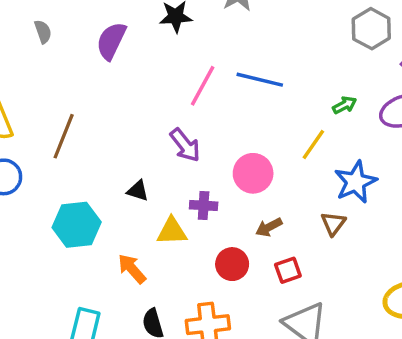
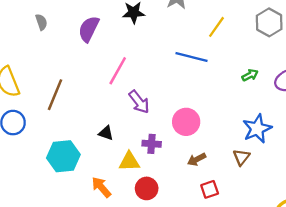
pink line: (203, 86) -> (118, 71), moved
yellow line: (313, 144) -> (216, 27), moved
red circle: (232, 264) -> (147, 188), moved

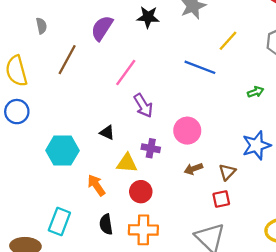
gray semicircle: (41, 22) -> (41, 26), moved
brown line: (55, 95) -> (67, 60), moved
brown triangle: (241, 157) -> (227, 172), moved
red square: (210, 189) -> (221, 199), moved

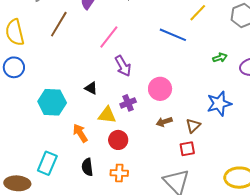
purple cross: (151, 148) -> (128, 103), turned -35
orange cross: (143, 230) -> (119, 173), size x0.7

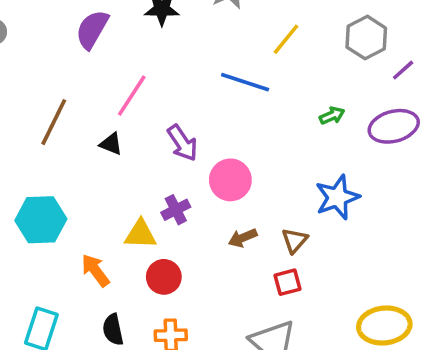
brown line: (59, 24) -> (54, 122), moved
purple arrow: (123, 66) -> (182, 143), moved
black triangle: (91, 88) -> (111, 144), moved

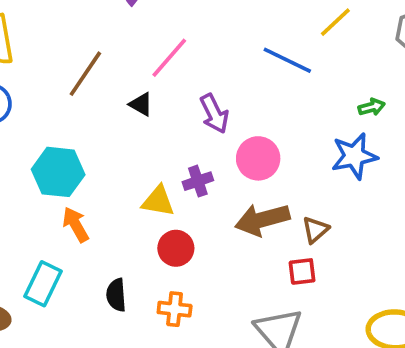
blue star: (337, 197) -> (354, 156), moved
brown arrow: (243, 238) -> (262, 220), size x1.8
orange arrow: (95, 270) -> (76, 225), moved

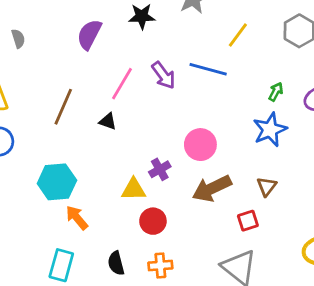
green arrow: (372, 107) -> (276, 92), turned -36
purple arrow: (214, 114) -> (164, 75), moved
brown triangle: (315, 230) -> (267, 187), moved

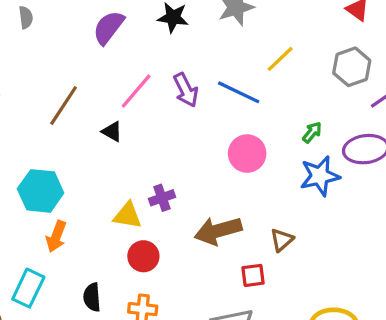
blue star: (270, 130) -> (320, 176), moved
pink circle: (200, 145) -> (247, 154), moved
orange arrow: (77, 218) -> (56, 236), turned -130

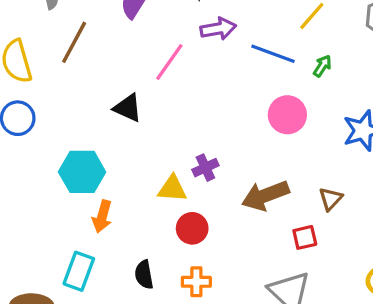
purple arrow: (186, 90) -> (218, 29), moved, turned -68
brown line: (64, 105) -> (74, 42), moved
black triangle: (112, 132) -> (128, 108), moved, size x1.4
green arrow: (312, 132) -> (322, 66), moved

